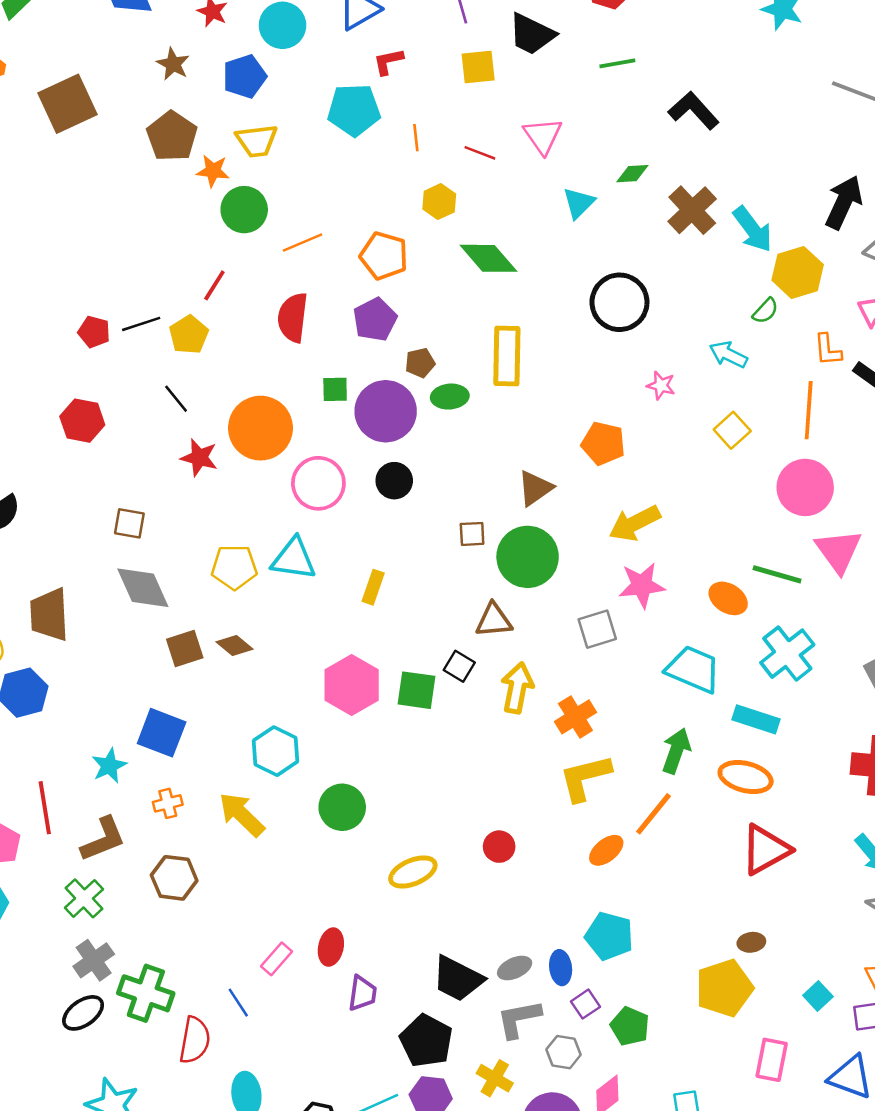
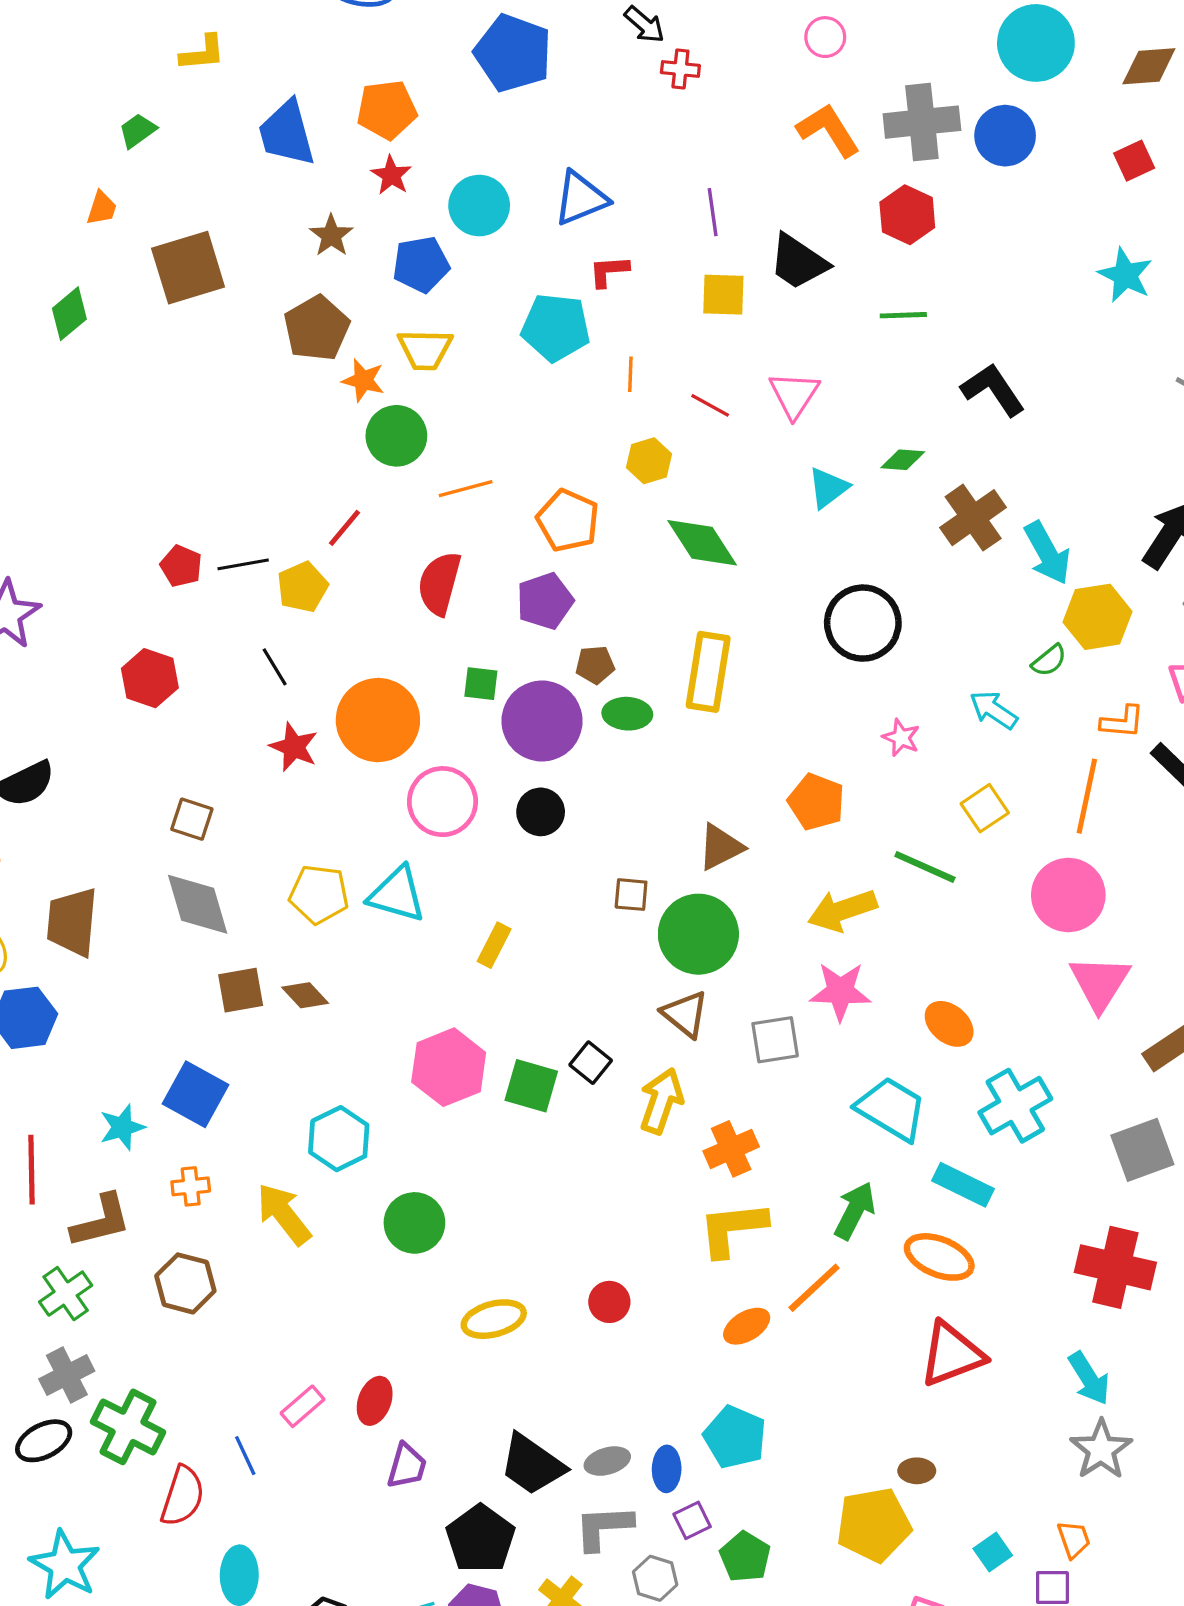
orange L-shape: (828, 350) -> (1122, 722), turned -88
green line: (777, 574) -> (925, 867), moved
brown triangle: (494, 620) -> (685, 1014), moved, turned 36

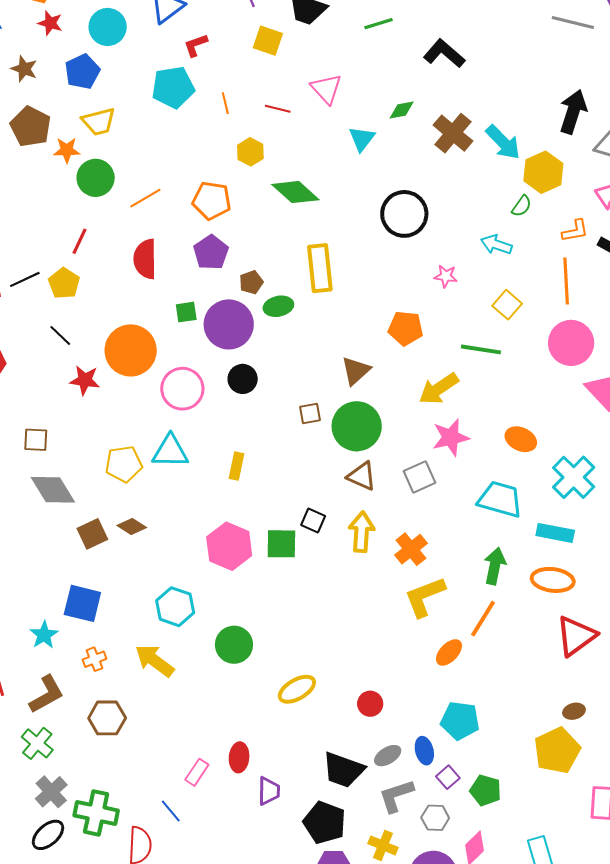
yellow square: (723, 295) -> (268, 41), turned 32
red circle: (609, 1302) -> (370, 704), moved

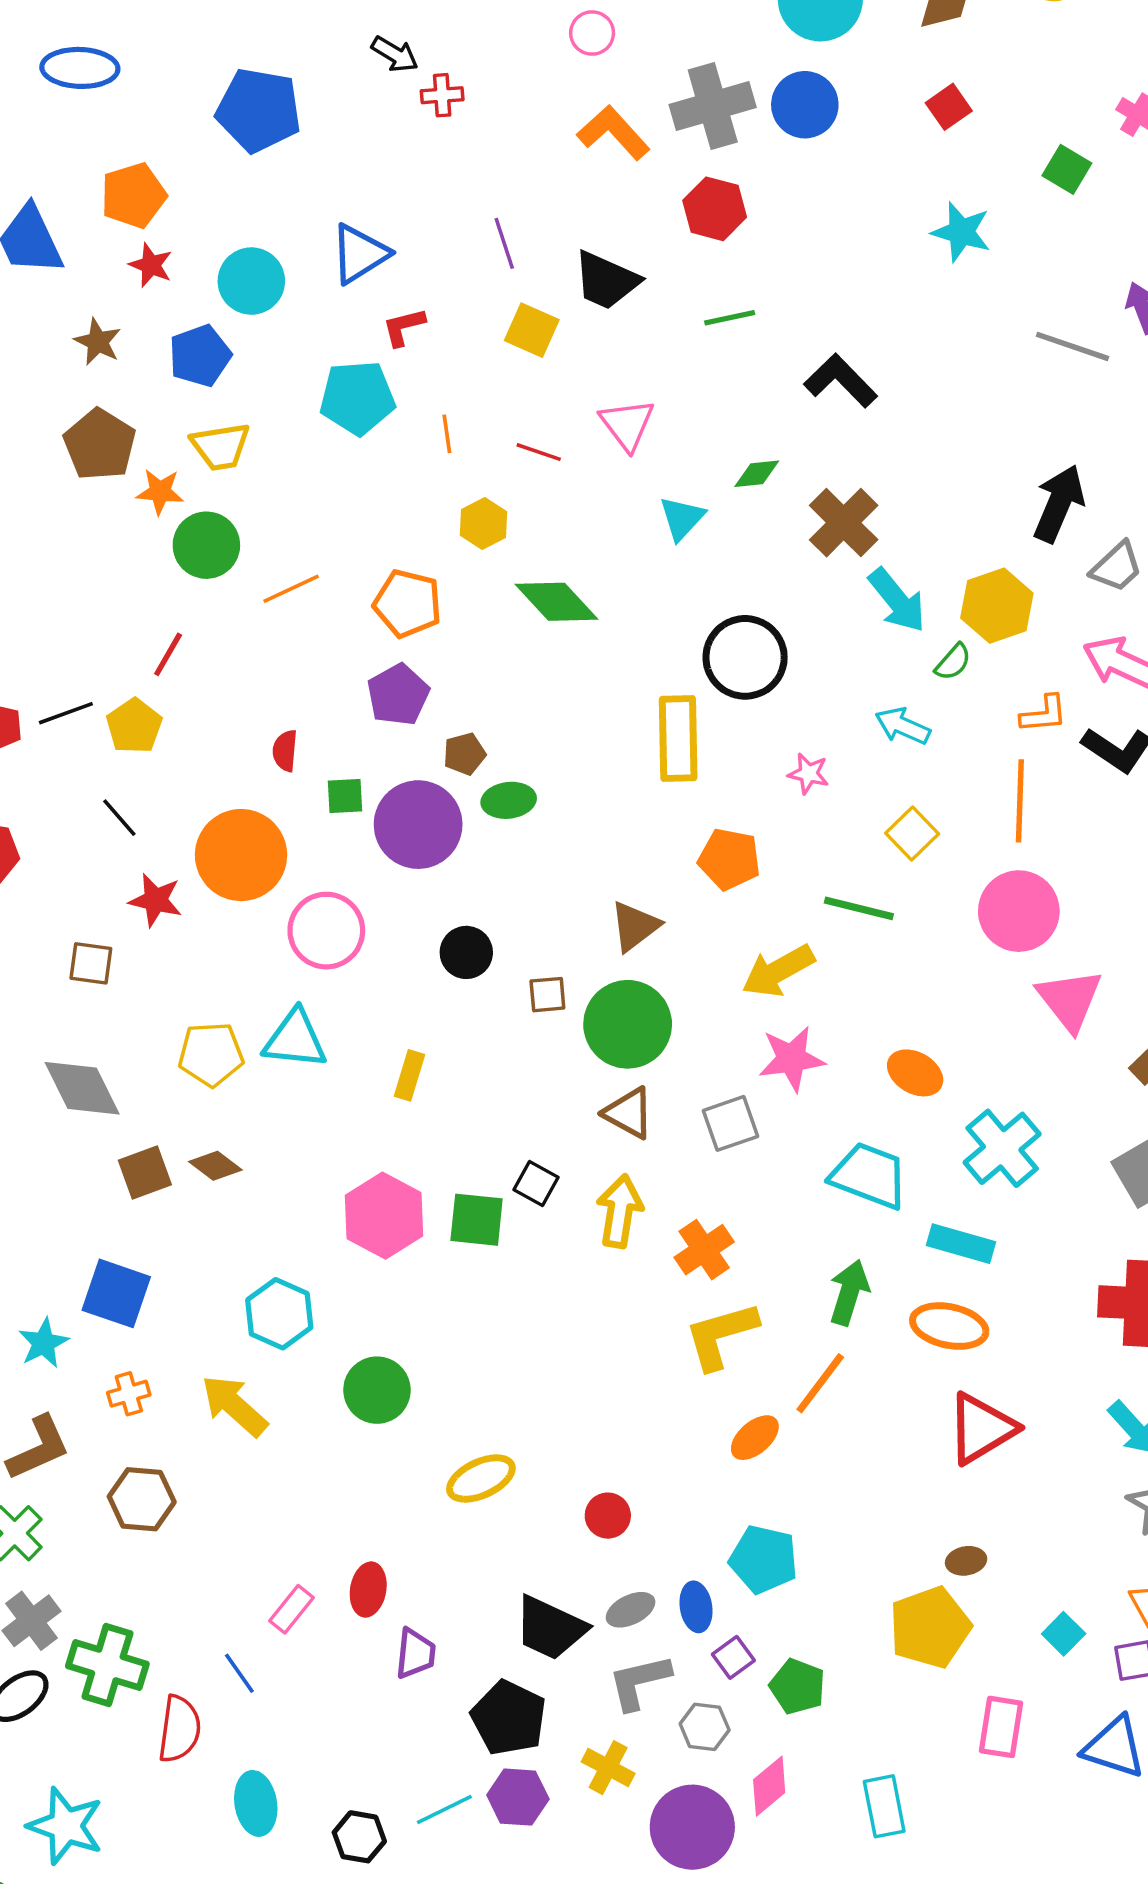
cyan arrow: (503, 142) -> (897, 600), moved
red semicircle: (145, 259) -> (285, 751), moved, size x0.6
yellow rectangle: (320, 268) -> (678, 738), moved
black circle: (243, 379) -> (466, 952), moved
brown square: (36, 440) -> (91, 963), moved

